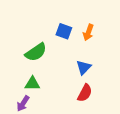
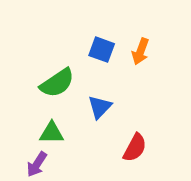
blue triangle: (84, 67) -> (100, 107), moved

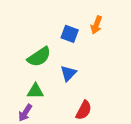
orange arrow: (140, 51) -> (96, 25), moved
red semicircle: (135, 148) -> (84, 110), moved

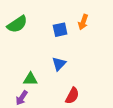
blue square: (70, 34) -> (60, 30), turned -32
green semicircle: (39, 57) -> (17, 24), moved

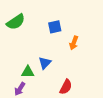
orange arrow: (83, 22) -> (74, 43), moved
blue triangle: (59, 64) -> (45, 63), moved

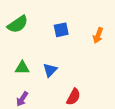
orange arrow: (74, 43) -> (98, 35), moved
green triangle: (28, 72) -> (22, 68), moved

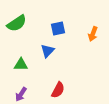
blue triangle: (50, 70) -> (47, 51), moved
red semicircle: (73, 97) -> (58, 90), moved

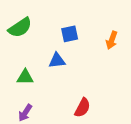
blue triangle: (47, 51) -> (57, 61), turned 40
red semicircle: (58, 90) -> (82, 108), moved

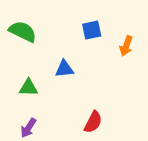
green semicircle: (20, 28) -> (23, 32), turned -120
blue square: (70, 34) -> (92, 30), moved

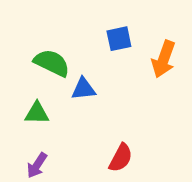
green semicircle: (23, 32) -> (52, 63), moved
orange arrow: (126, 46) -> (164, 59), size x1.4

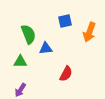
green semicircle: (52, 63) -> (28, 34), turned 42
red semicircle: (121, 158) -> (66, 74), moved

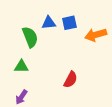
orange arrow: (89, 32) -> (96, 35), turned 54
blue triangle: (46, 48) -> (49, 23), moved

